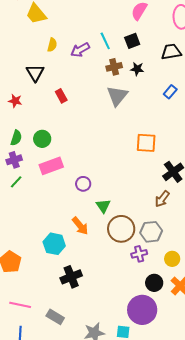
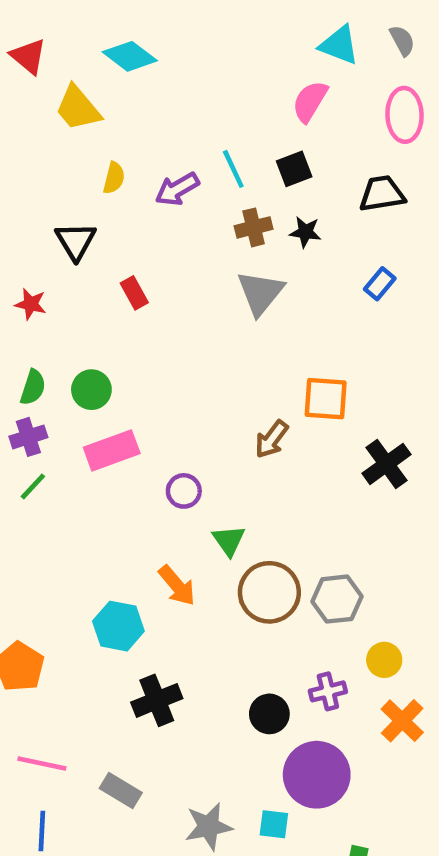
brown arrow: (162, 199) -> (272, 439), moved
purple cross: (139, 254) -> (328, 691), moved
black circle: (154, 283) -> (269, 714), moved

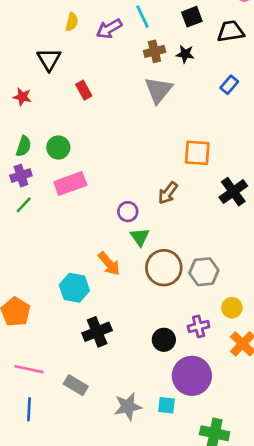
black square: (294, 169) -> (192, 17), moved
brown arrow: (272, 439) -> (168, 193), moved
purple circle: (184, 491) -> (128, 212), moved

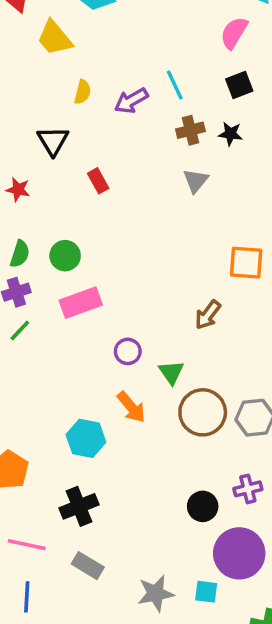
gray triangle: (158, 90) -> (196, 181), size x0.7
purple circle: (128, 212) -> (128, 351), moved
black cross: (97, 332) -> (79, 506), moved

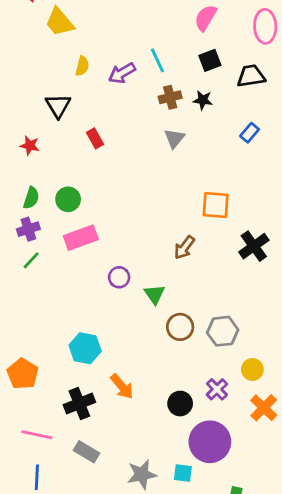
orange arrow: (131, 407) -> (122, 386), moved
brown circle: (203, 412) -> (180, 327), size x0.7
purple cross: (248, 489) -> (217, 389), turned -30

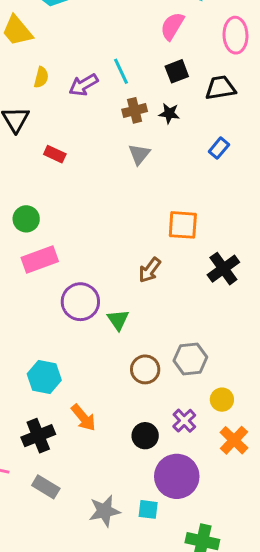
red rectangle: (95, 138) -> (55, 154), turned -36
purple circle: (119, 277) -> (80, 302), size x1.6
brown circle: (180, 327) -> (145, 369), moved

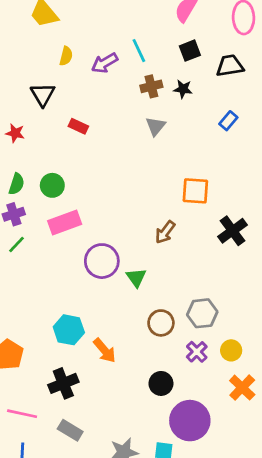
orange arrow: (83, 418) -> (105, 350), moved
purple cross: (184, 421) -> (197, 352), moved

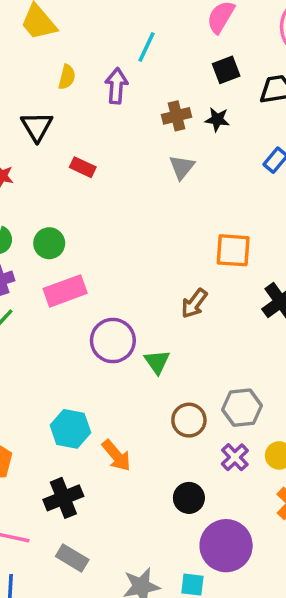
cyan line: (139, 51) -> (146, 47), moved, turned 50
purple arrow: (105, 63) -> (116, 86), turned 124

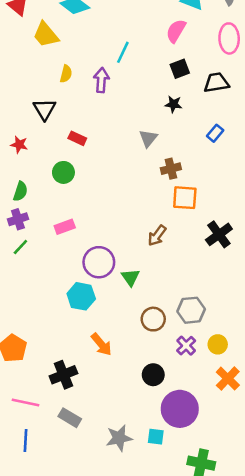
brown cross: (177, 116) -> (171, 169), moved
green circle: (49, 243) -> (63, 172), moved
pink rectangle: (65, 291) -> (65, 227), size x0.7
cyan hexagon: (70, 429) -> (81, 296), moved

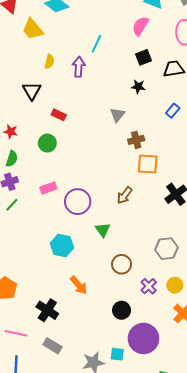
red star: (19, 145) -> (11, 132), moved
purple circle: (99, 262) -> (78, 202), moved
gray hexagon: (191, 310) -> (166, 249), moved
black cross: (63, 375) -> (47, 310), turned -35
cyan square: (156, 437) -> (117, 354), moved

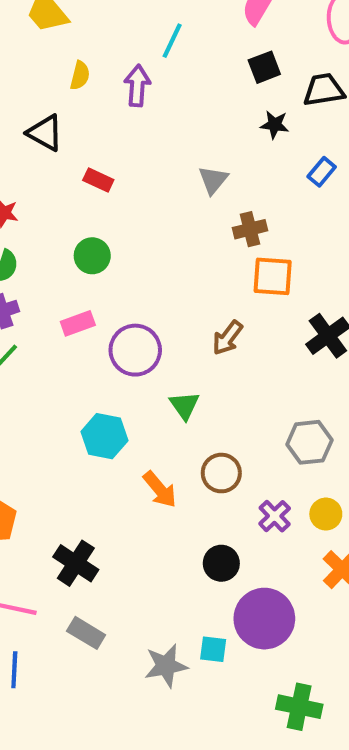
black star: (138, 87) -> (275, 125), moved
black triangle: (32, 91) -> (45, 133), turned -30
green circle: (47, 143) -> (92, 256), moved
orange arrow: (79, 285) -> (160, 489), moved

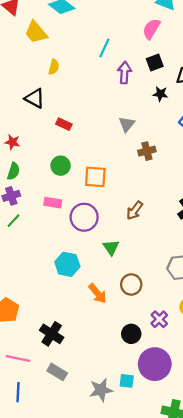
purple arrow: (137, 86) -> (124, 73), moved
orange square: (273, 276) -> (95, 177), moved
pink rectangle: (78, 323) -> (53, 203), turned 30
purple cross: (275, 516) -> (159, 319), moved

